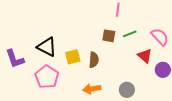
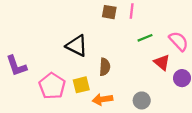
brown square: (109, 36) -> (109, 12), moved
black triangle: (47, 47) -> (77, 46), moved
yellow square: (73, 57) -> (81, 85), moved

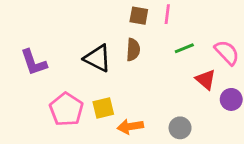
purple L-shape: (16, 66) -> (34, 62), moved
brown semicircle: (105, 67) -> (133, 50), moved

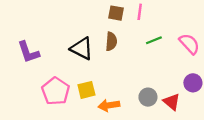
red triangle: (206, 80) -> (172, 102), moved
gray circle: (180, 128) -> (148, 97), moved

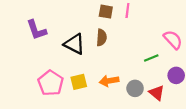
green line: (154, 40) -> (151, 58), moved
purple L-shape: (28, 52) -> (37, 30), moved
orange arrow: (109, 105) -> (109, 81), moved

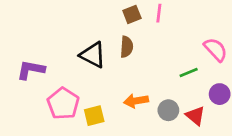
brown square: (106, 12) -> (132, 14), turned -32
purple L-shape: (37, 30) -> (31, 70), moved, turned 120
yellow square: (79, 82) -> (94, 116), moved

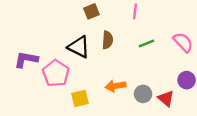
brown square: (132, 14) -> (91, 11), moved
green line: (189, 72) -> (146, 43), moved
pink pentagon: (63, 103) -> (56, 73), moved

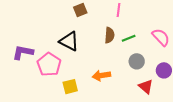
brown semicircle: (107, 40) -> (109, 35), moved
gray circle: (143, 94) -> (137, 61), moved

